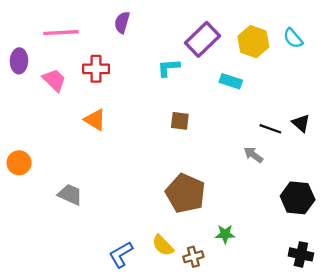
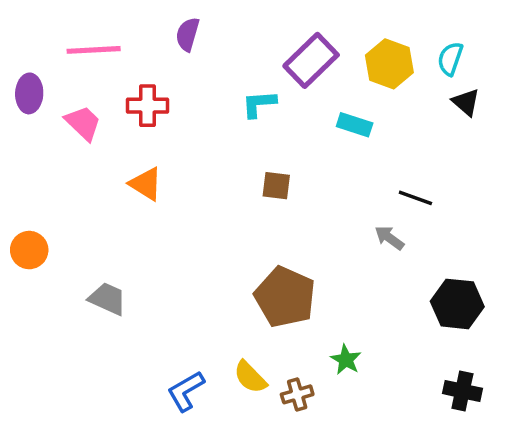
cyan semicircle: (293, 38) -> (450, 59), turned 60
black triangle: (301, 123) -> (466, 102), moved
green star: (225, 234) -> (346, 360), turned 30

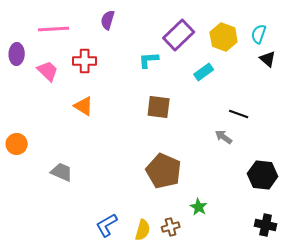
cyan rectangle: (355, 125) -> (204, 72), turned -54
brown square: (276, 186) -> (159, 107), size x1.4
yellow semicircle: (250, 377) -> (143, 230), moved, turned -120

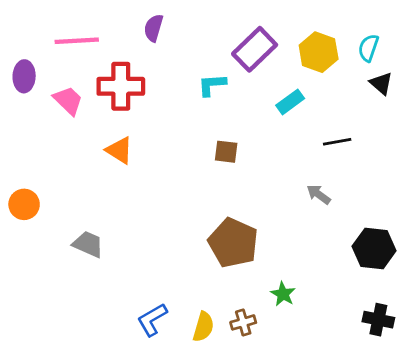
red cross: (85, 61) -> (121, 86), size x1.4
brown square: (159, 107) -> (226, 152), size x0.7
black line: (239, 114) -> (337, 142), moved, turned -30

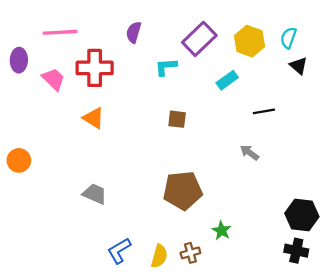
purple semicircle: (154, 28) -> (134, 32), moved
brown pentagon: (233, 243) -> (183, 190), turned -30
gray trapezoid: (88, 244) -> (95, 194), moved
black hexagon: (374, 248) -> (302, 215), moved

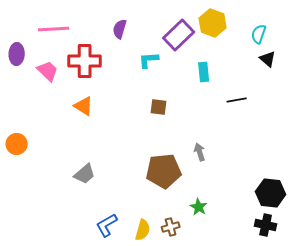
yellow hexagon: (249, 41) -> (213, 23), moved
cyan rectangle: (227, 80) -> (204, 72), turned -60
gray arrow: (249, 153) -> (200, 152), moved, turned 36
gray trapezoid: (95, 194) -> (85, 174), turned 115

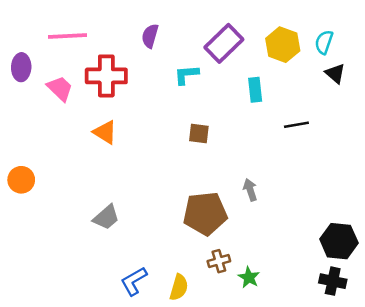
yellow hexagon: (213, 23) -> (283, 45), moved
green star: (199, 207) -> (249, 277), moved
brown cross: (171, 227) -> (219, 261), moved

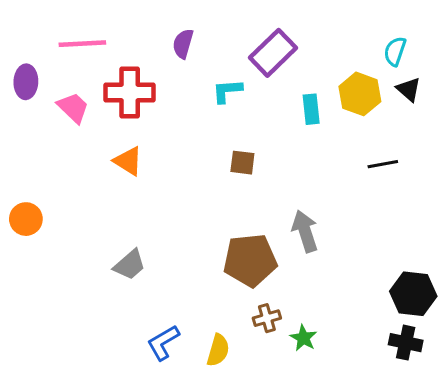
yellow hexagon: (283, 45) -> (360, 94), moved
black line: (296, 125) -> (383, 164), moved
gray arrow: (250, 190) -> (305, 231), size x1.5

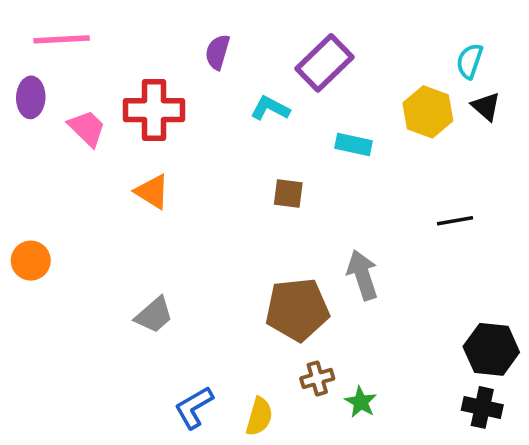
pink line: (82, 44) -> (62, 39), moved
cyan L-shape: (227, 91) -> (270, 108), turned 32
cyan rectangle: (311, 109) -> (353, 145), moved, turned -72
black line: (383, 164) -> (455, 221), moved

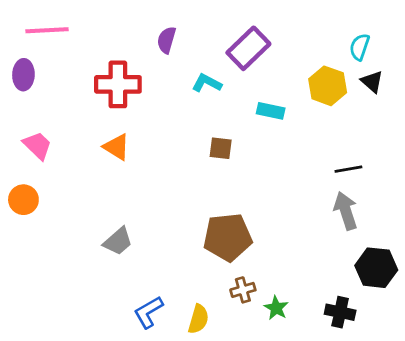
pink trapezoid: (87, 128) -> (37, 146), moved
gray arrow: (363, 275) -> (346, 211), moved
black cross: (482, 407) -> (340, 312), moved

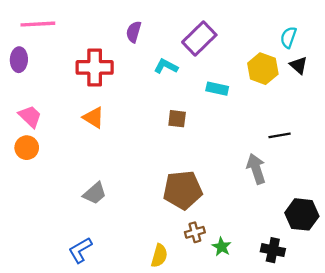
orange circle: (23, 200) -> (27, 148), moved
gray arrow: (346, 211) -> (256, 169), moved
blue L-shape: (148, 312) -> (80, 250), moved

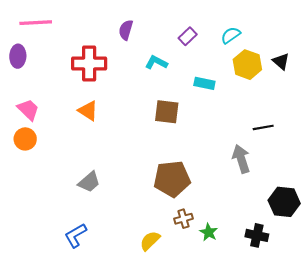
cyan semicircle: (288, 37) -> (231, 35), moved, turned 36
purple rectangle: (199, 38) -> (188, 36), size x0.6
brown square: (177, 119) -> (167, 112), size x1.4
yellow semicircle: (159, 256) -> (150, 241), turned -150

